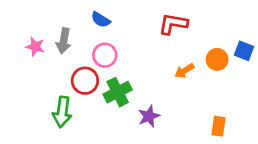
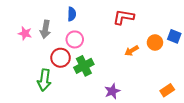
blue semicircle: (101, 20) -> (72, 14), turned -120
purple star: (149, 116) -> (112, 91), moved
orange rectangle: (219, 126) -> (167, 90), moved, turned 48

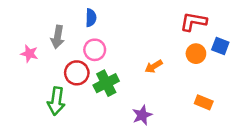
red L-shape: (123, 17) -> (193, 22), moved
pink star: (25, 33) -> (29, 54), moved
orange arrow: (132, 51) -> (154, 66), moved
orange rectangle: (167, 90) -> (204, 102), moved, turned 56

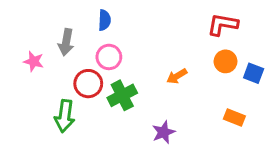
blue square: (220, 46) -> (254, 73), moved

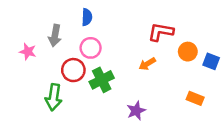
red L-shape: (223, 25) -> (161, 32), moved

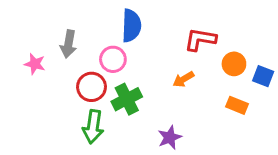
blue semicircle: (87, 17) -> (131, 26), moved, size x1.5
green arrow: (54, 97) -> (93, 127), moved
orange rectangle: (195, 98) -> (237, 105), moved

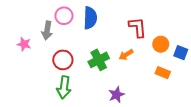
red L-shape: (200, 39) -> (138, 27), turned 75
pink circle: (113, 59) -> (64, 16), moved
green cross: (127, 99) -> (99, 60), moved

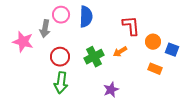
pink star: (24, 44) -> (23, 42), size x1.5

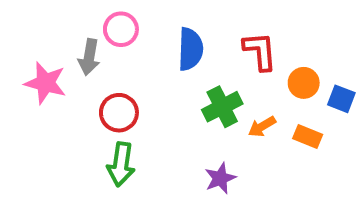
blue semicircle: (86, 17) -> (190, 49), moved
orange arrow: (120, 52) -> (262, 127), moved
green cross: (94, 57) -> (222, 107), moved

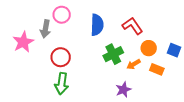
red L-shape: (260, 51) -> (132, 26), turned -30
pink star: (45, 83) -> (23, 42), turned 30
orange circle: (304, 83) -> (149, 48), moved
purple star: (220, 178) -> (123, 90), moved

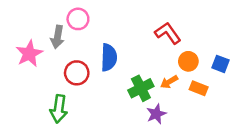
blue semicircle: (97, 25) -> (109, 57), moved
green cross: (113, 54) -> (141, 88), moved
green arrow: (62, 84) -> (59, 109), moved

